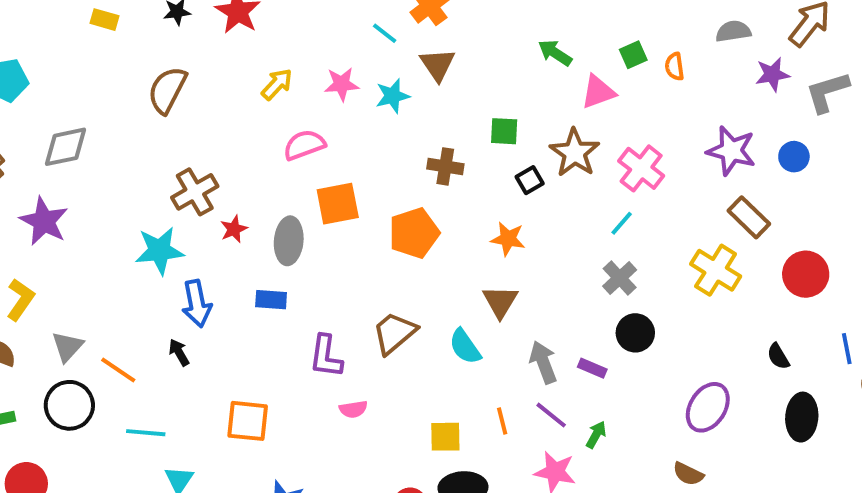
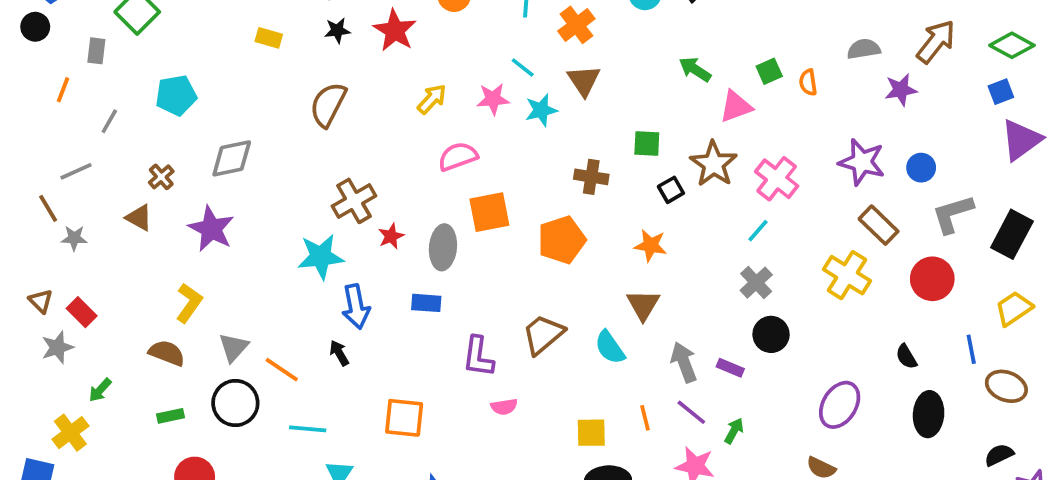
cyan line: (385, 33) -> (523, 68), moved
gray L-shape: (827, 92) -> (953, 214), moved

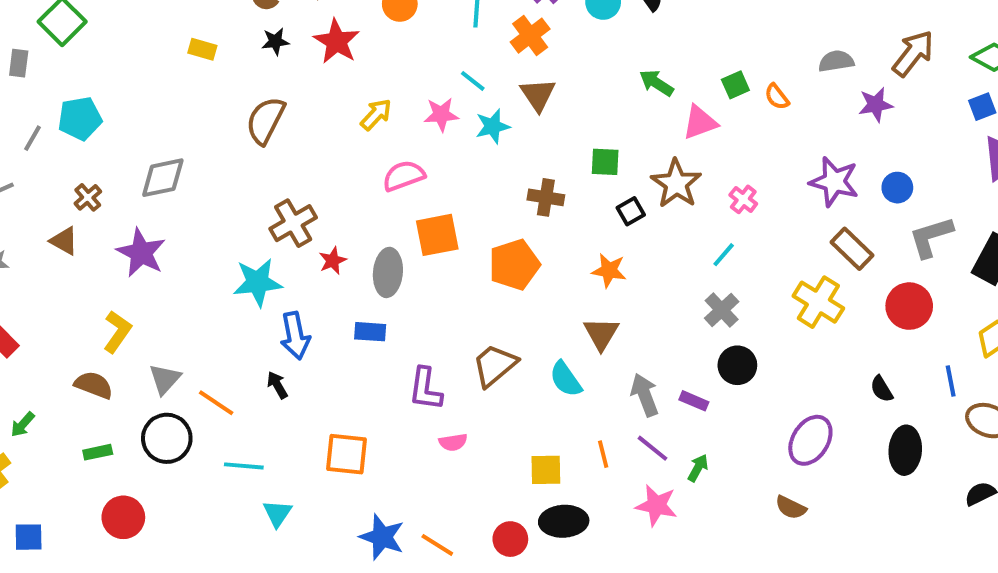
orange semicircle: (808, 82) -> (777, 97), turned -30
cyan pentagon: (176, 95) -> (80, 118), moved
pink cross: (777, 179) -> (743, 199), size x0.6

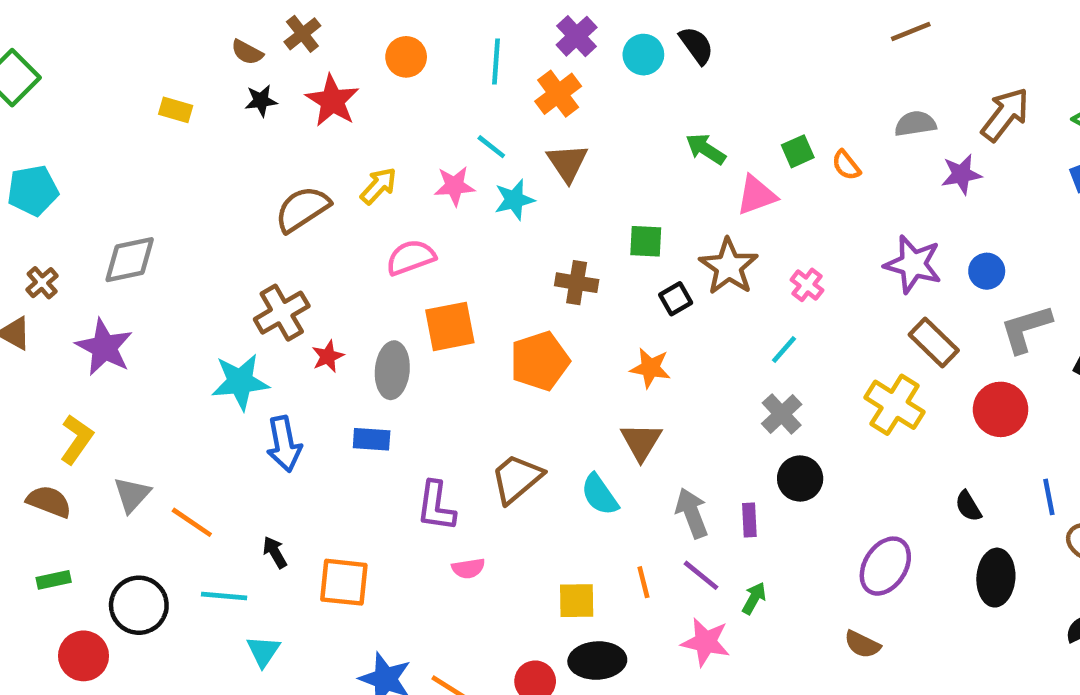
brown semicircle: (265, 120) -> (302, 209), moved, turned 30
black arrow: (277, 385) -> (275, 552), moved
purple rectangle: (694, 401) -> (749, 520), turned 64
black circle: (167, 438) -> (139, 605), moved

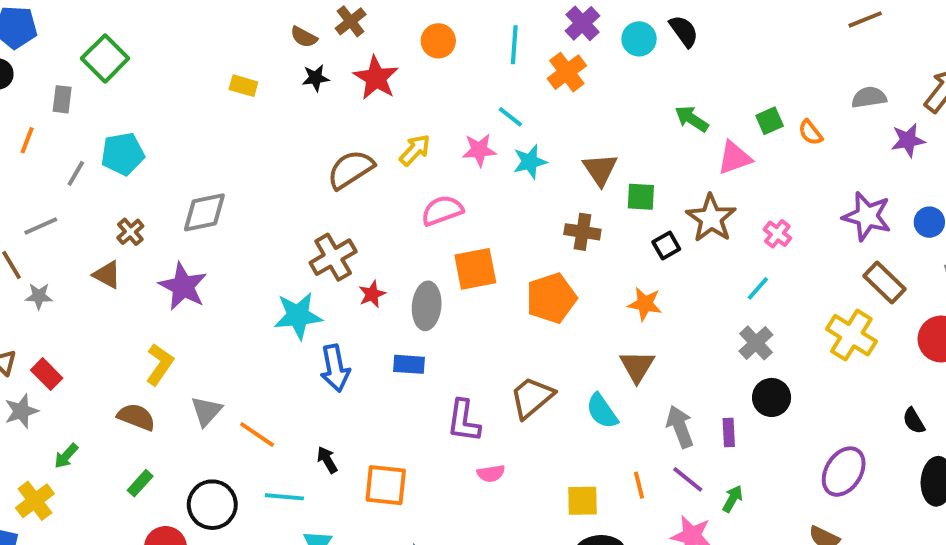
brown triangle: (567, 163) -> (600, 169), moved
green rectangle: (54, 580) -> (140, 483), turned -36

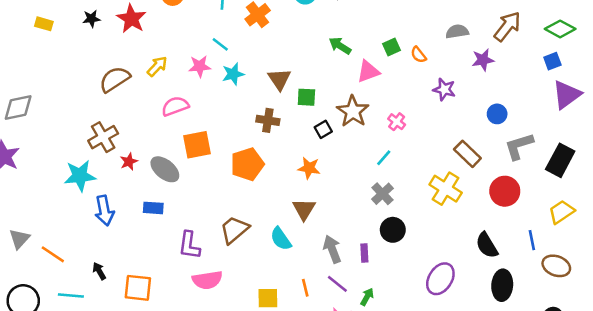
purple star: (867, 216) -> (444, 89), moved, size x0.7
gray ellipse: (427, 306) -> (165, 169), turned -56
black semicircle: (914, 421) -> (487, 245), size x1.5
pink semicircle: (491, 473) -> (207, 280), size x1.6

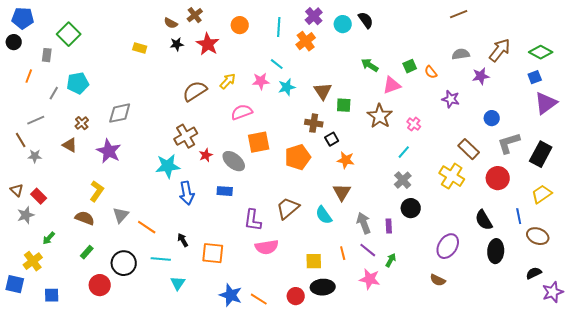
black square: (323, 129) -> (332, 139), moved

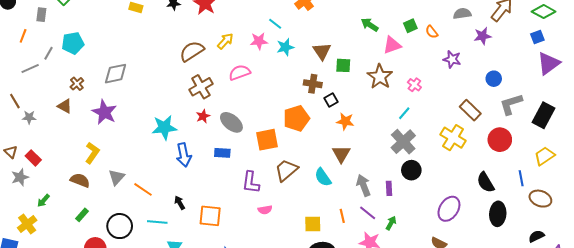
gray line: (36, 120) -> (30, 68), moved
brown cross: (186, 136) -> (201, 87), moved
orange square: (259, 142) -> (267, 140), moved
gray cross: (403, 180) -> (403, 142), size x1.4
pink semicircle: (267, 247) -> (265, 210), size x0.6

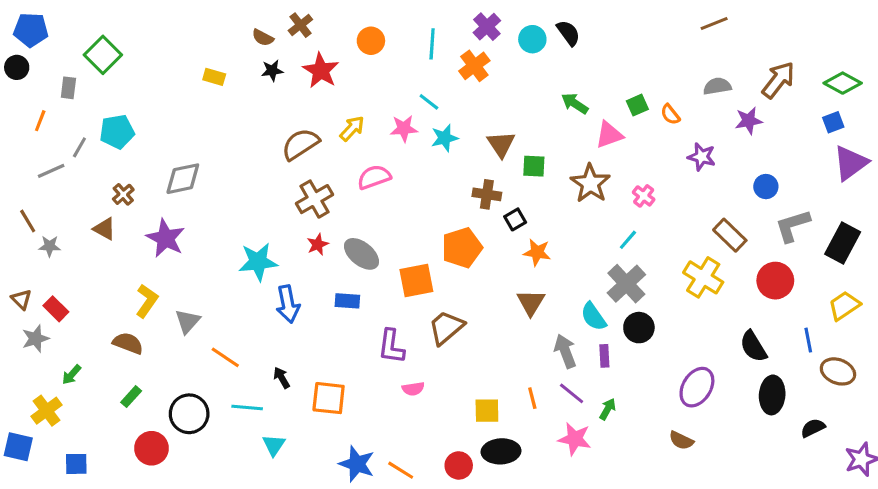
gray triangle: (117, 177) -> (188, 321), moved
cyan semicircle: (323, 177) -> (593, 317), moved
black semicircle: (536, 236) -> (813, 428), moved

